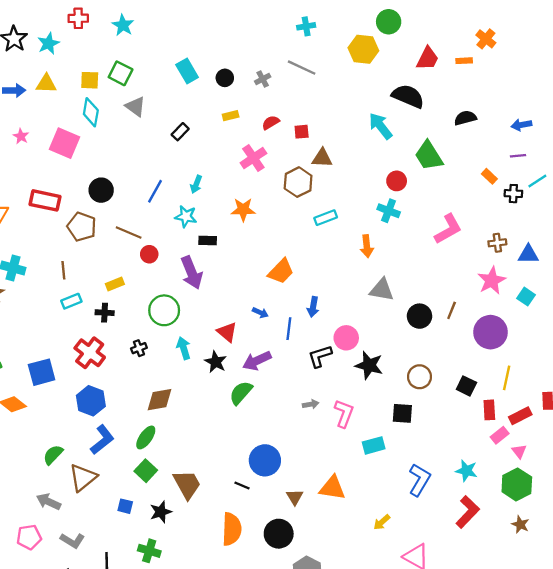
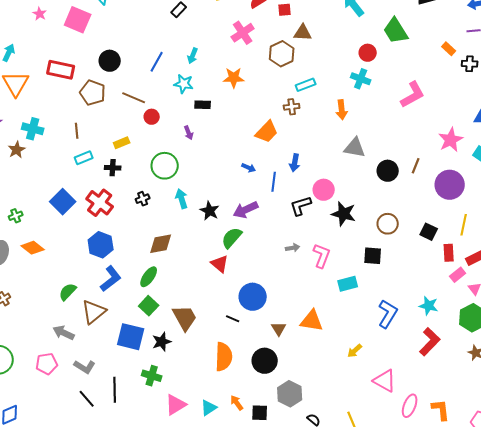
brown cross: (497, 243) -> (292, 107), moved
purple arrow: (192, 273) -> (189, 133), size x0.5
red triangle: (227, 332) -> (220, 264), moved
blue square: (42, 372) -> (63, 202), moved, turned -30
blue square: (125, 506) -> (131, 337), size x2.0

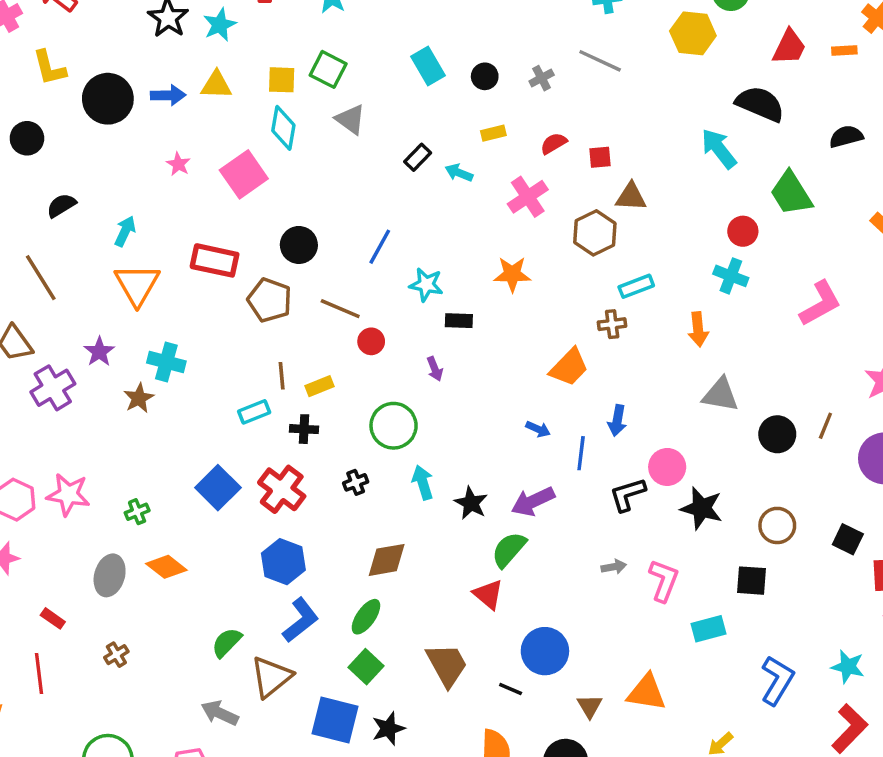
pink square: (78, 20) -> (244, 174), turned 32
cyan arrow: (193, 56) -> (459, 173), moved, turned 91
brown line: (77, 131) -> (282, 376), moved
brown trapezoid: (185, 318) -> (447, 665), moved

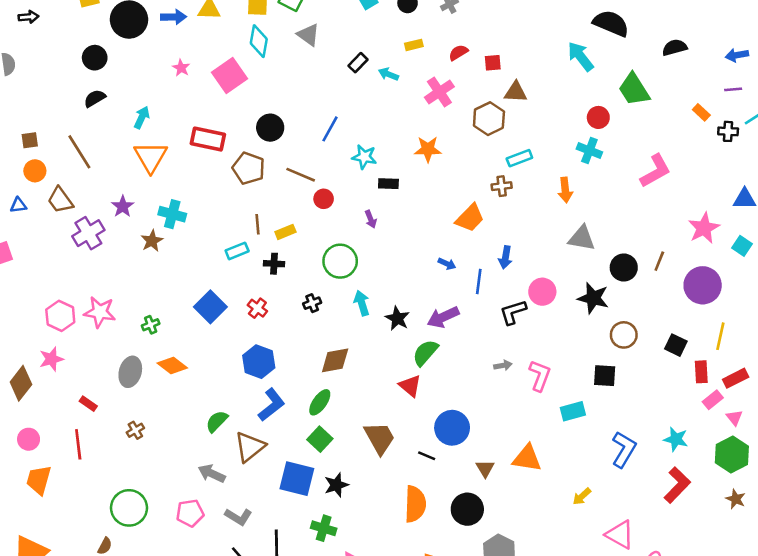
black circle: (27, 138) -> (95, 58), moved
red cross: (282, 489) -> (257, 308), size x0.6
black star: (702, 508) -> (593, 298), moved

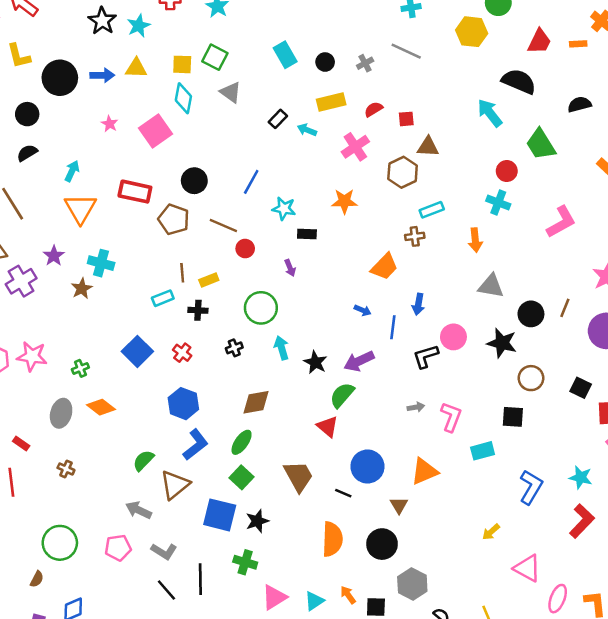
yellow rectangle: (414, 45) -> (331, 102), size x1.6
brown cross: (135, 430) -> (66, 469), turned -35
orange triangle: (527, 458) -> (424, 471), moved, turned -32

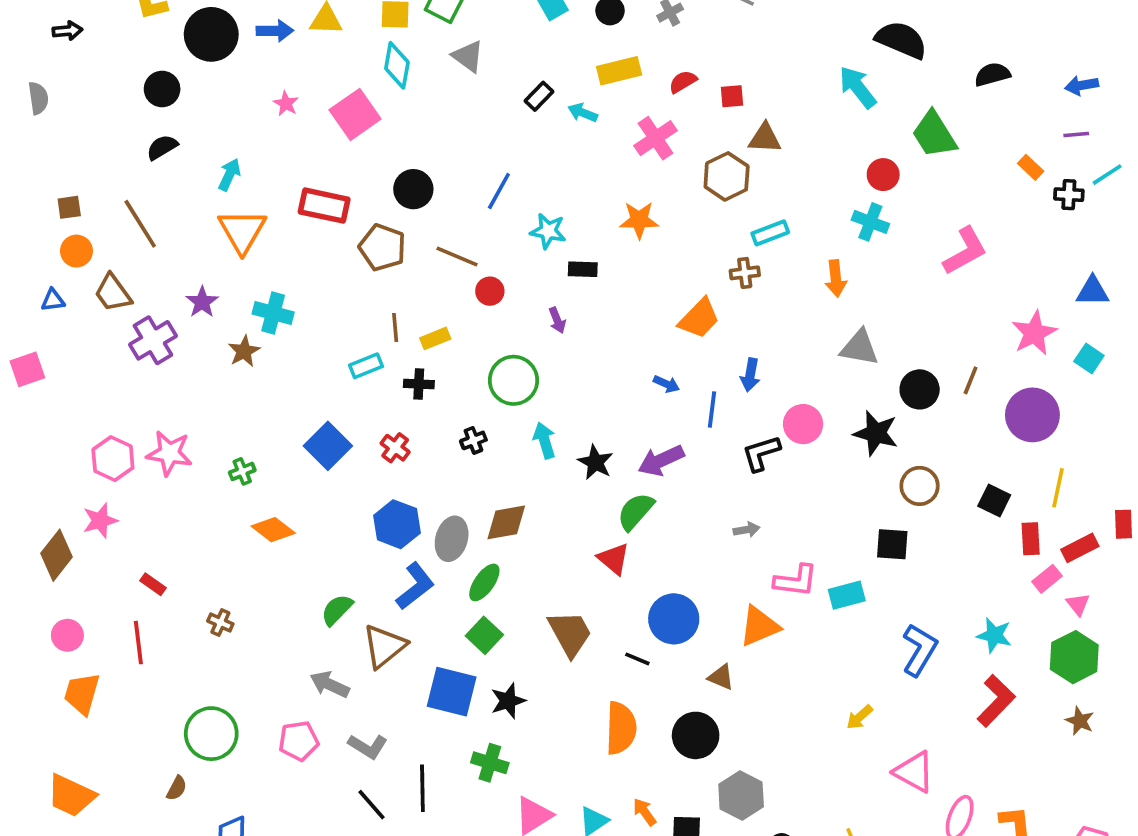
gray ellipse: (61, 413) -> (452, 539), moved
pink L-shape: (451, 417) -> (796, 581), moved, turned 76
brown triangle: (399, 505) -> (721, 677), turned -36

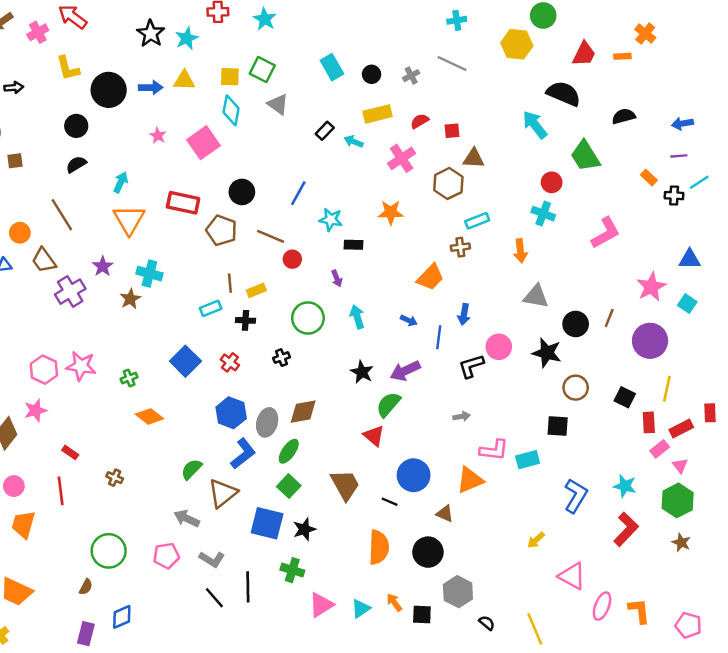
brown square: (69, 207) -> (15, 161), moved
cyan arrow: (544, 440) -> (357, 317), moved

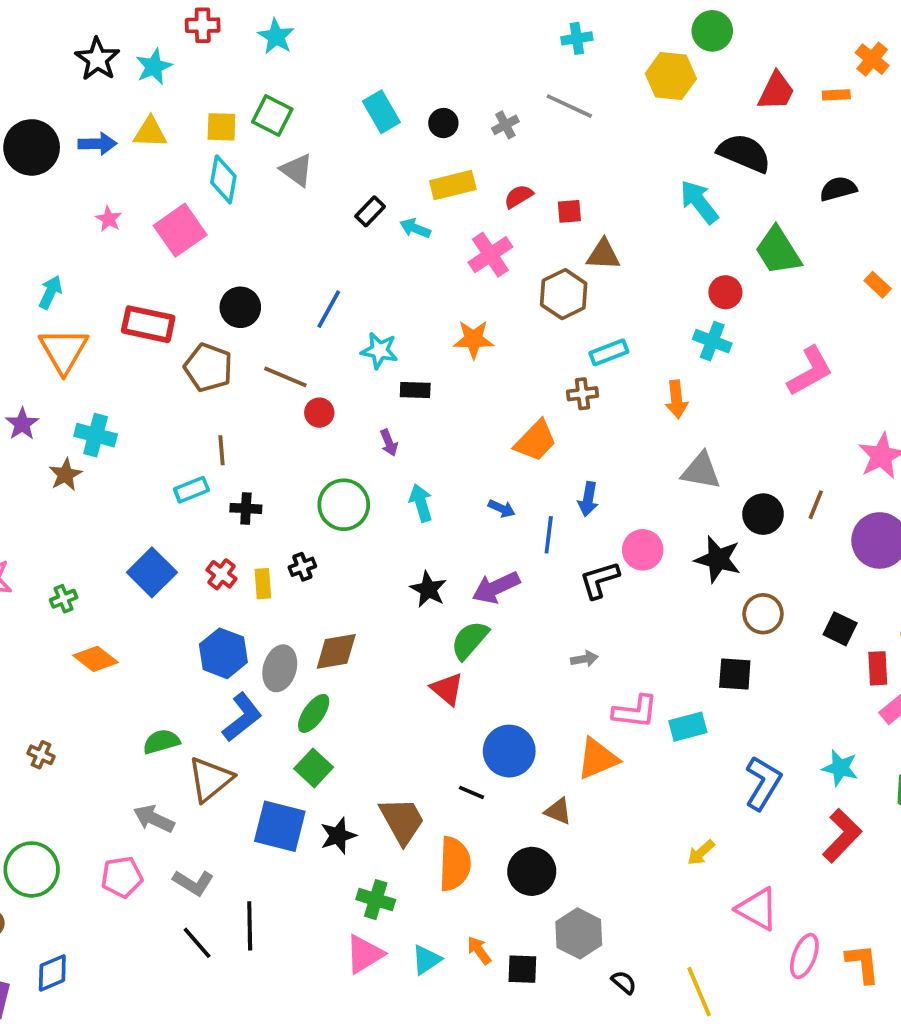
yellow rectangle: (256, 290) -> (263, 584), moved, turned -72
green semicircle: (191, 469) -> (161, 742), turned 30
brown trapezoid: (345, 485) -> (402, 821), moved
green cross: (292, 570) -> (376, 900), moved

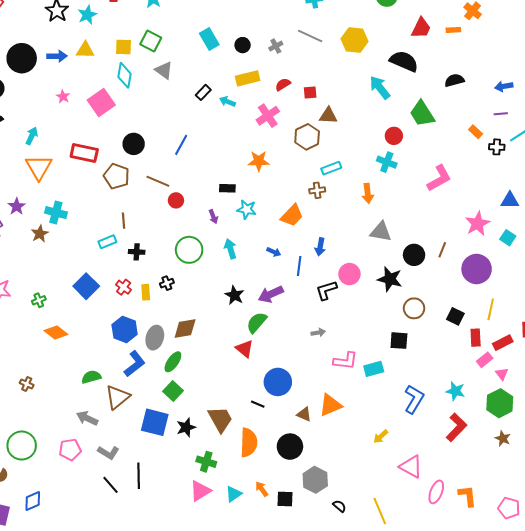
yellow hexagon: (671, 76) -> (355, 40), moved
cyan star: (379, 351) -> (247, 209), moved
orange triangle: (598, 759) -> (330, 405), moved

